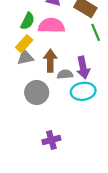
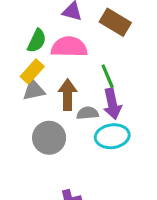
green line: (96, 32) -> (108, 76), moved

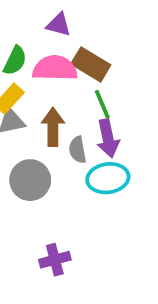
brown rectangle: (115, 22) -> (91, 64), moved
gray semicircle: (88, 113) -> (78, 150), turned -95

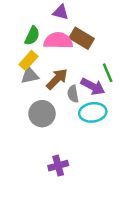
green line: (102, 104) -> (108, 73), moved
brown arrow: (53, 127) -> (57, 79), turned 45
purple arrow: (108, 138) -> (93, 86), turned -50

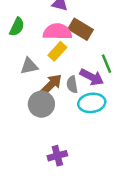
green semicircle: (32, 36) -> (17, 27), moved
yellow rectangle: (28, 60) -> (57, 51), moved
brown arrow: (57, 79) -> (51, 84), moved

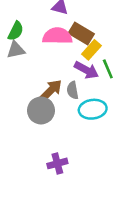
yellow rectangle: (57, 51) -> (91, 50), moved
gray triangle: (29, 66) -> (16, 50), moved
purple arrow: (92, 77) -> (86, 70), moved

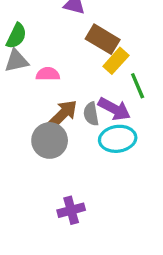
pink semicircle: (57, 36) -> (48, 74), moved, size x0.6
purple arrow: (86, 70) -> (114, 109), moved

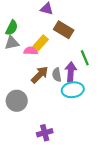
yellow rectangle: (116, 61) -> (41, 43), moved
purple arrow: (114, 109) -> (71, 72), turned -114
gray circle: (50, 140) -> (17, 101), moved

